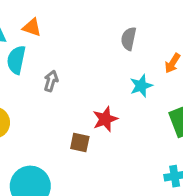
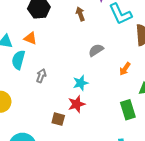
gray semicircle: (129, 39) -> (96, 50), turned 42
cyan star: (141, 86) -> (81, 83), moved

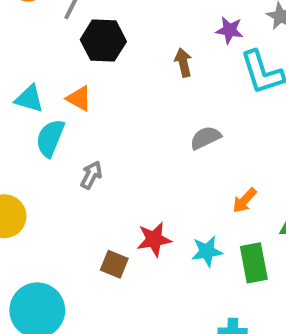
orange arrow: (125, 69) -> (245, 200), moved
cyan star: (81, 83) -> (207, 251), moved

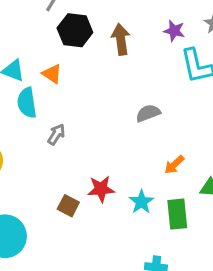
brown arrow: (183, 62) -> (121, 39), moved, size x1.4
cyan semicircle: (50, 138) -> (27, 103), turned -36
cyan star: (207, 251) -> (141, 202), turned -30

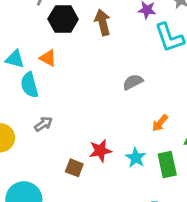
gray arrow: (56, 134) -> (43, 124), moved, turned 30

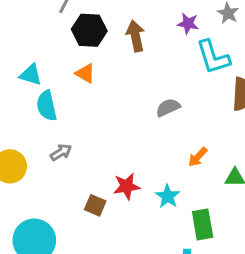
orange triangle: (48, 58) -> (85, 73), moved
green rectangle: (167, 164) -> (203, 224), moved

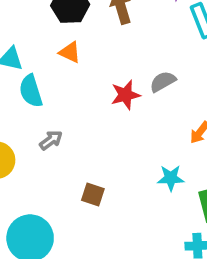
red star: (126, 186) -> (125, 95), moved
cyan star: (168, 196) -> (171, 178), turned -30

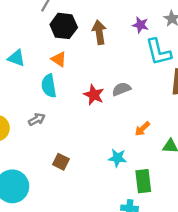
cyan semicircle: (31, 91) -> (49, 86), moved
red star: (125, 95) -> (94, 95), turned 30

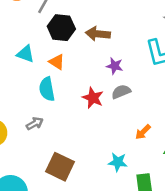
purple star: (140, 25) -> (115, 66), moved
brown arrow: (99, 32) -> (98, 34), turned -75
cyan triangle: (16, 58) -> (25, 54), moved
brown square: (61, 162) -> (60, 167), size x1.6

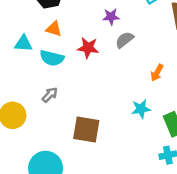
cyan triangle: (25, 54) -> (23, 43), moved
cyan semicircle: (47, 89) -> (52, 58), turned -50
red star: (93, 98) -> (88, 48), moved

